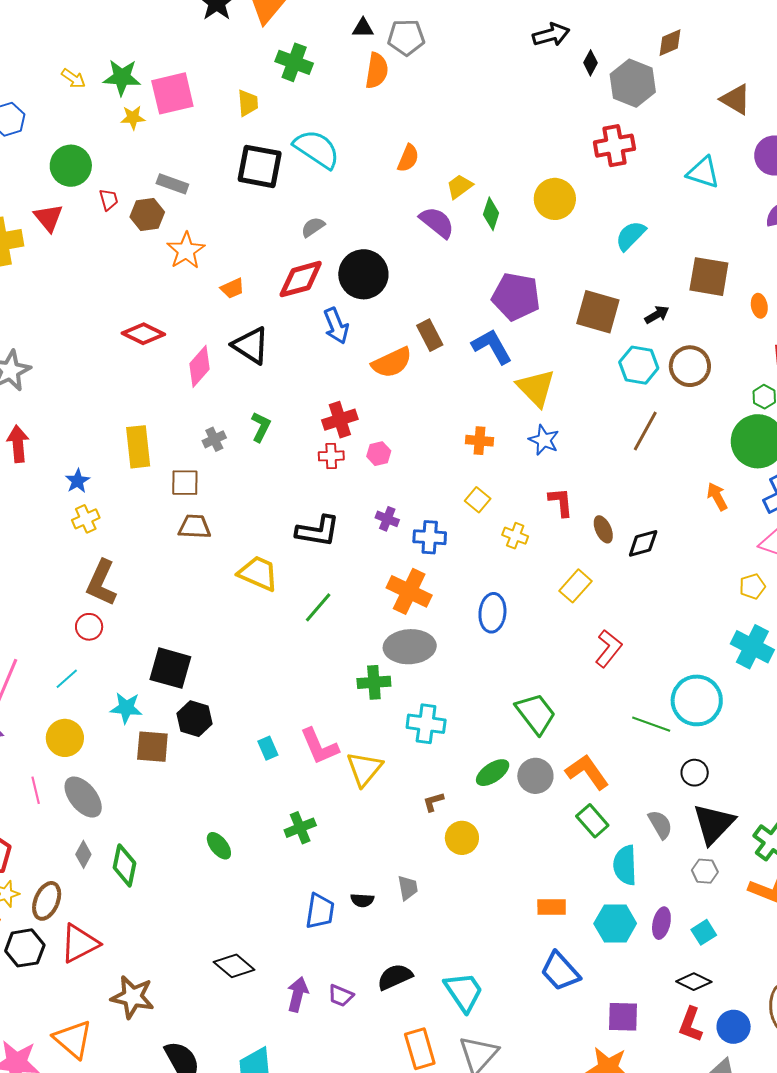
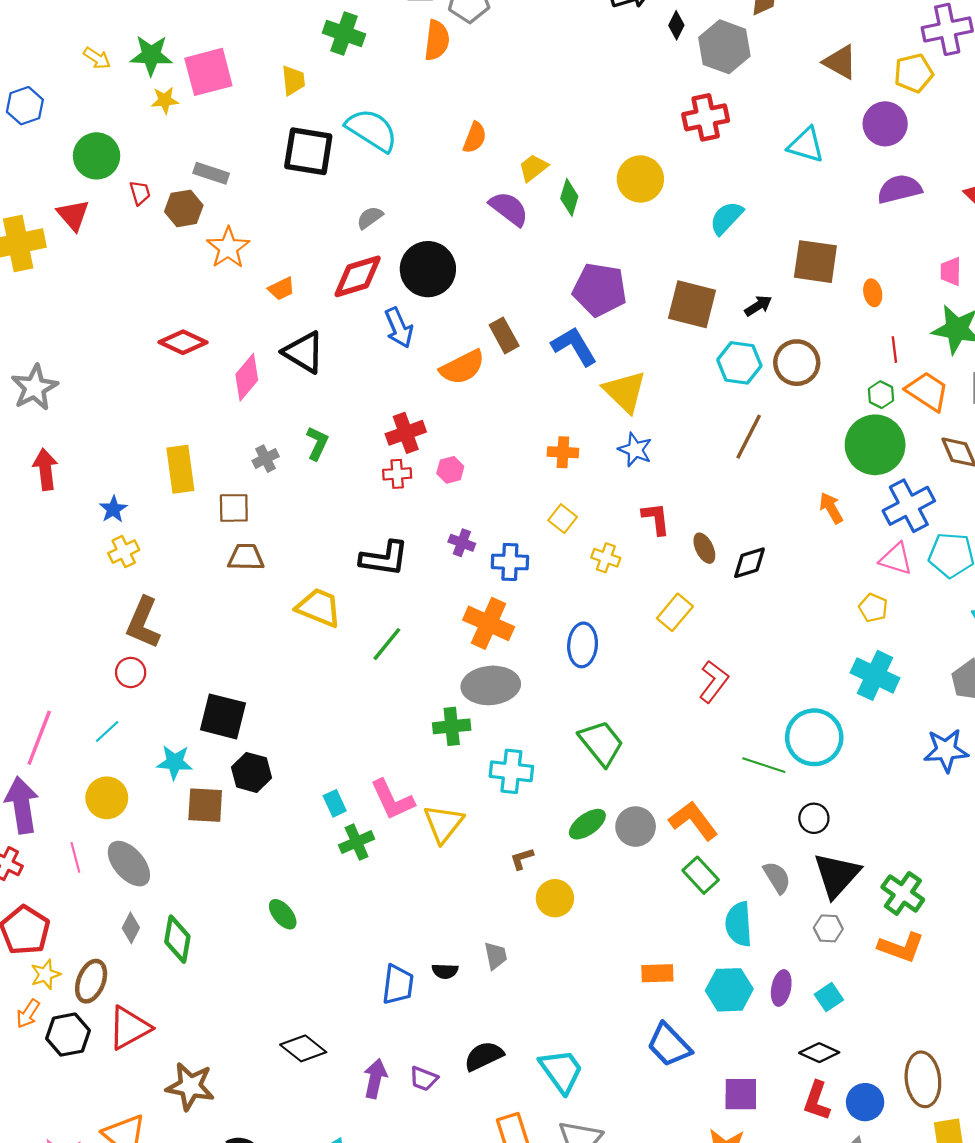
yellow pentagon: (752, 586) -> (873, 608), turned -30
green trapezoid: (536, 714) -> (601, 743), moved
green cross: (300, 828) -> (357, 842), moved

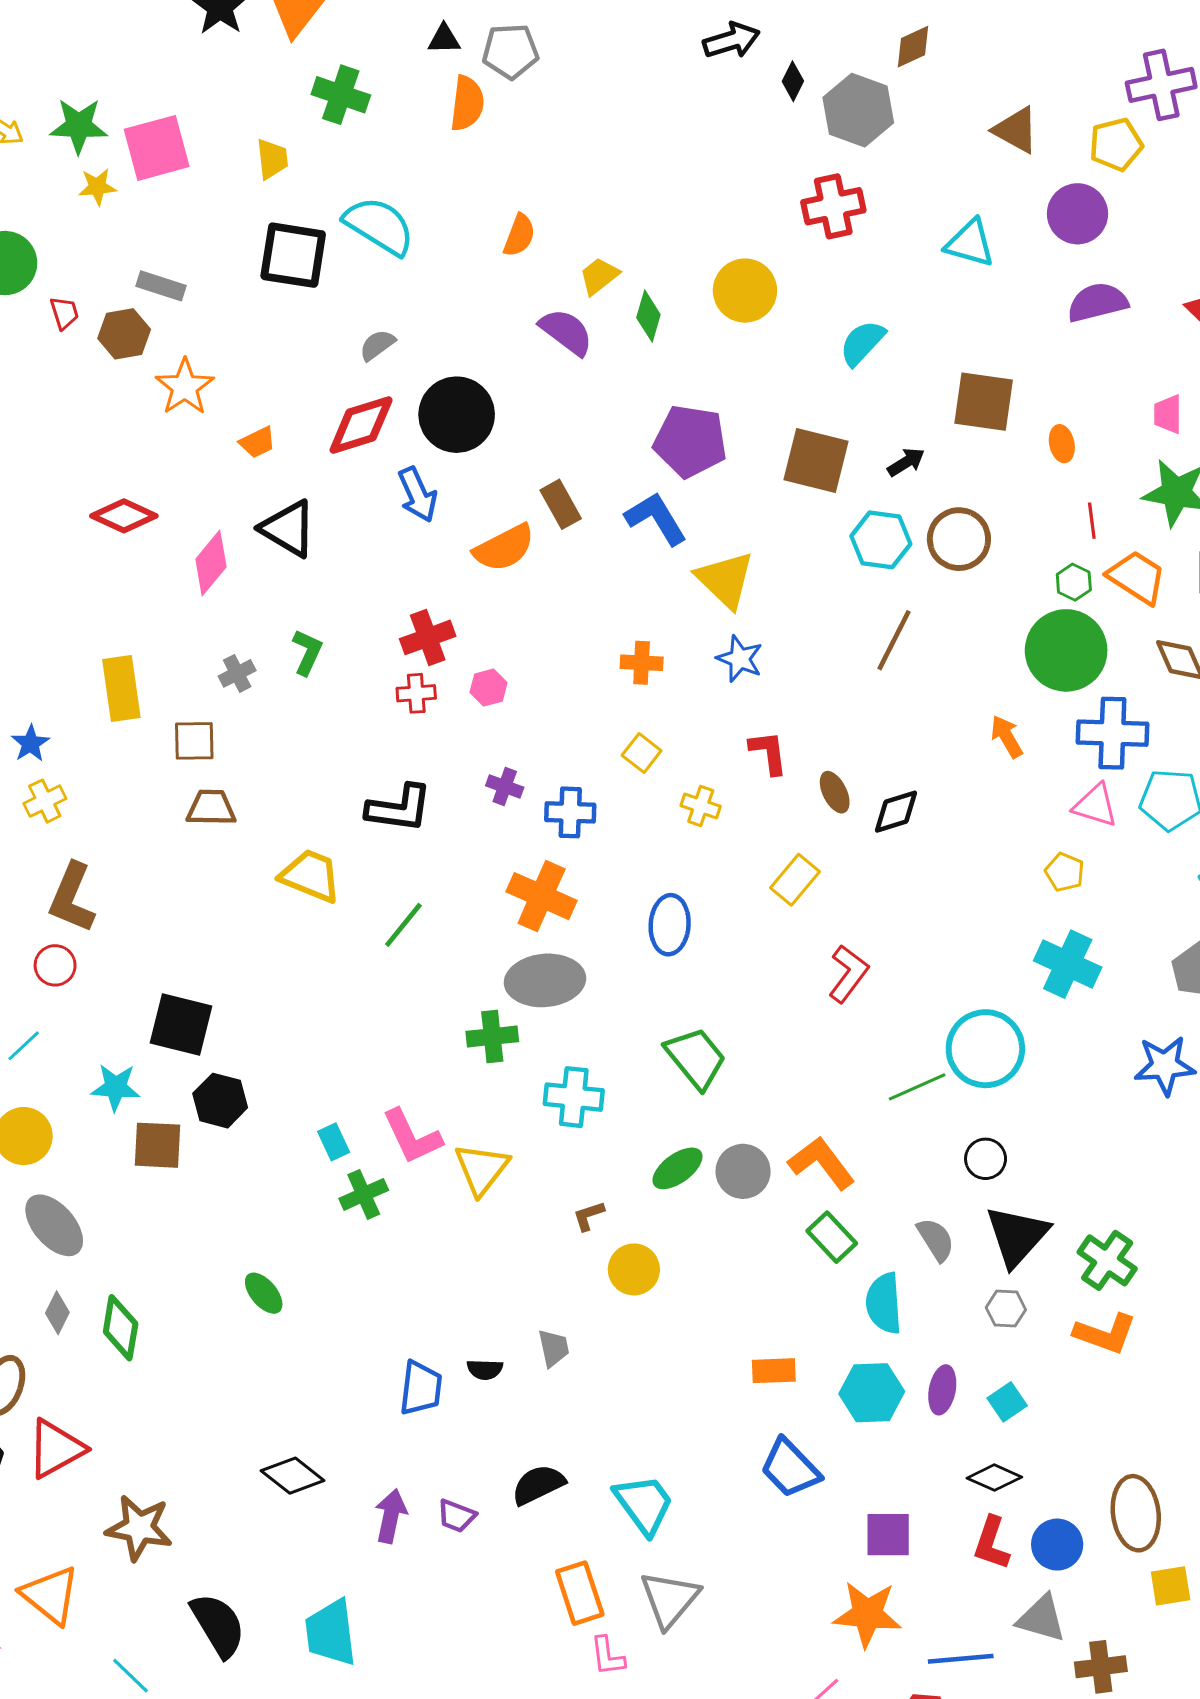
blue cross: (909, 506) -> (1112, 733), turned 30
green line: (764, 765) -> (917, 1087), turned -42

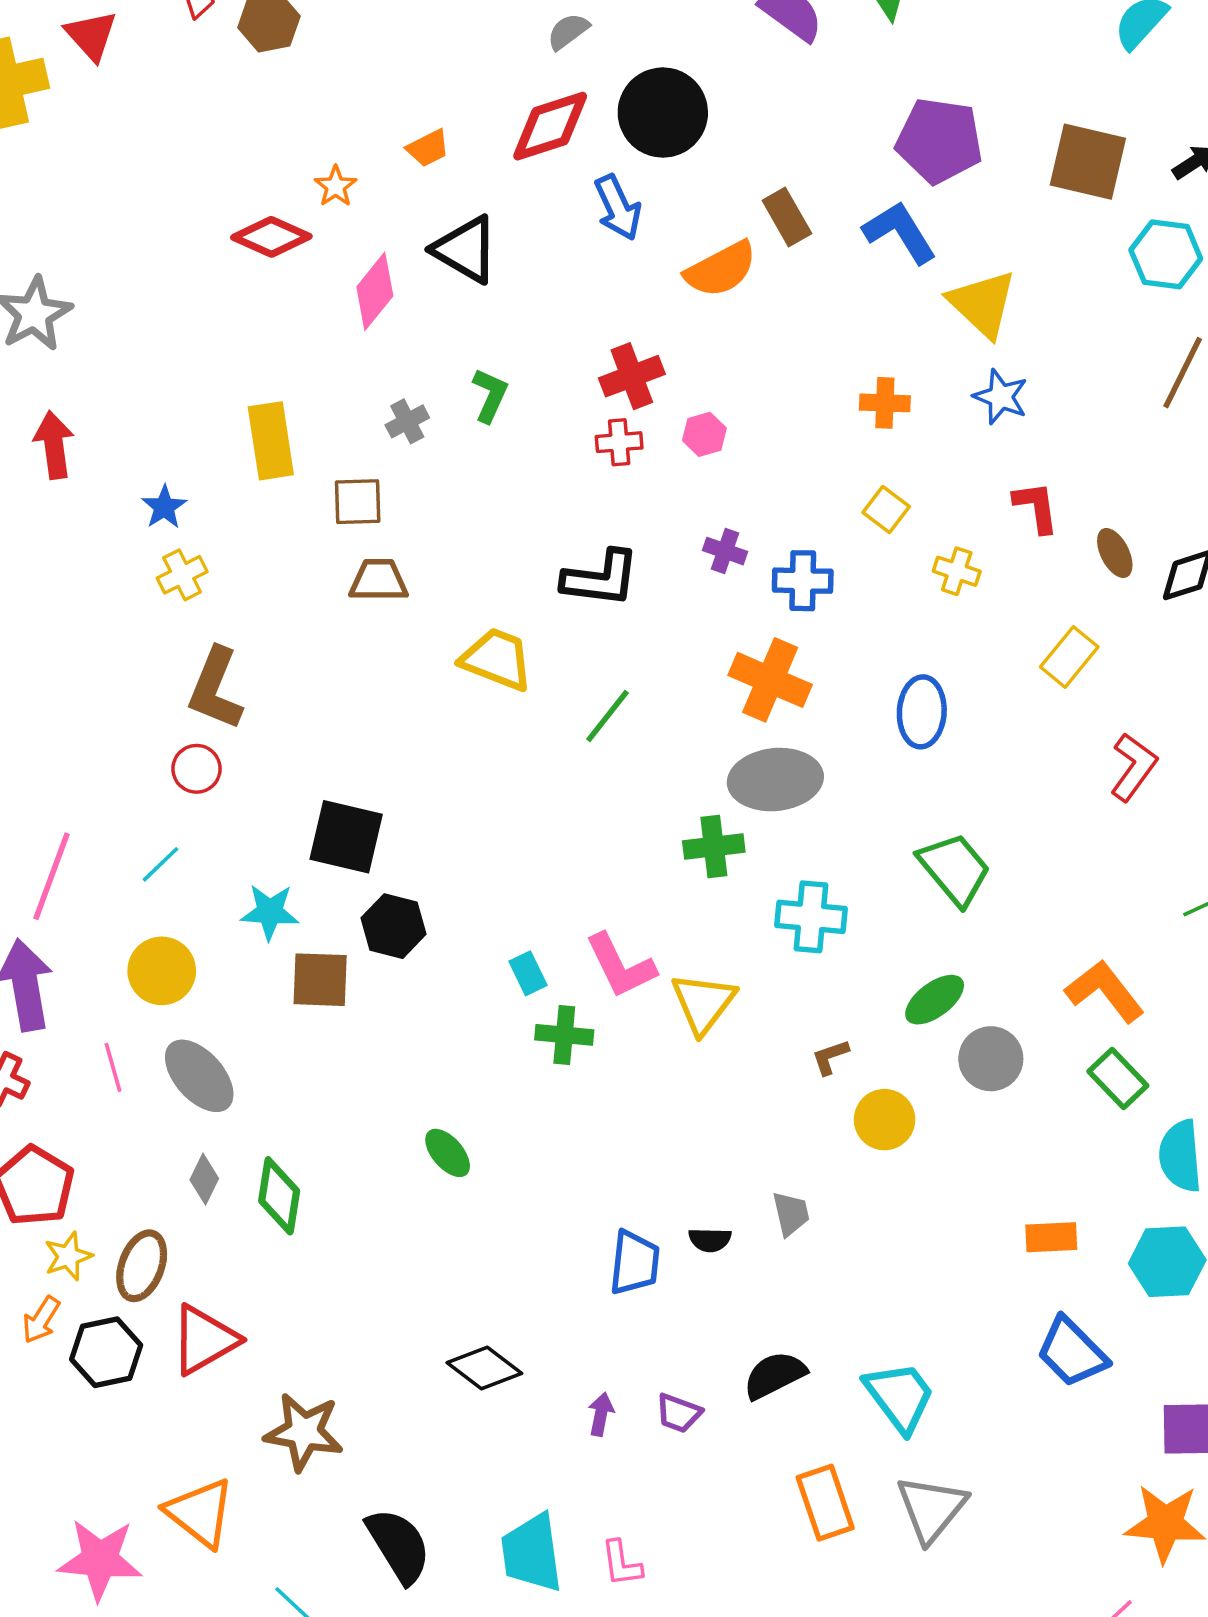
orange star: (185, 387) -> (336, 186), moved, size x0.6
gray circle: (743, 1171) -> (991, 1059), moved
green cross: (364, 1194) -> (564, 1035), turned 30
purple arrow: (391, 1516) -> (601, 1414), size x0.7
pink L-shape: (608, 1656) -> (621, 1563), moved

